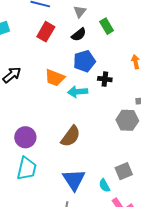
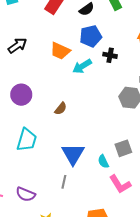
cyan arrow: (78, 92) -> (82, 66), turned -30
brown semicircle: (71, 136) -> (61, 109), moved, size x0.6
purple circle: (25, 137) -> (21, 95), moved

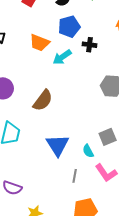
brown semicircle: (61, 109) -> (43, 100), size x1.6
gray line: (64, 182) -> (75, 176), moved

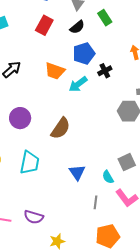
black cross: (89, 45) -> (105, 71), turned -32
blue triangle: (58, 145) -> (77, 172), size x0.7

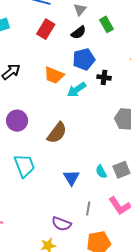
black cross: (105, 71) -> (104, 77), turned 32
cyan trapezoid: (30, 163) -> (24, 166), turned -35
cyan semicircle: (108, 177) -> (101, 172), moved
purple semicircle: (34, 217) -> (61, 224), moved

